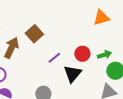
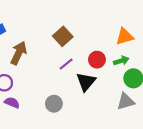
orange triangle: (101, 18) -> (125, 36), moved
brown square: (34, 34) -> (63, 36), moved

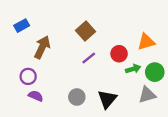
orange triangle: (125, 36) -> (146, 42), moved
green arrow: (121, 61) -> (133, 69), moved
black triangle: (86, 82) -> (107, 99), moved

